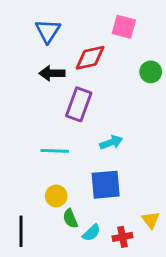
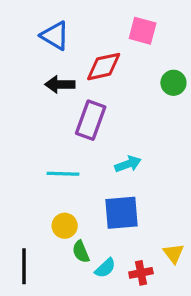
blue triangle: (48, 31) -> (55, 36), turned -32

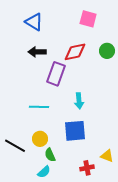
red diamond: (104, 67) -> (75, 52), moved
cyan arrow: (128, 164) -> (79, 101), turned 105
yellow triangle: (173, 253) -> (107, 156), turned -32
black line: (24, 266) -> (15, 146), moved, turned -60
cyan semicircle: (105, 268) -> (44, 172), moved

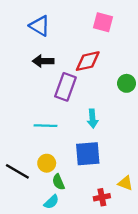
green circle: (107, 51) -> (127, 83), moved

